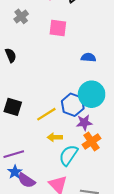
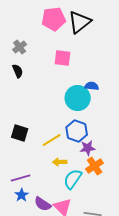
gray cross: (21, 16) -> (20, 47), moved
black semicircle: (11, 55) -> (18, 71), moved
cyan circle: (92, 94) -> (78, 98), moved
purple semicircle: (26, 180) -> (43, 204), moved

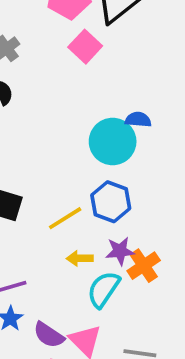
pink square: (63, 58) -> (85, 47), moved, turned 36
purple star: (88, 148) -> (120, 251), moved

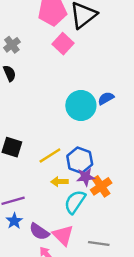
blue semicircle: (138, 120) -> (106, 98), moved, turned -35
blue hexagon: (111, 202) -> (80, 160), moved

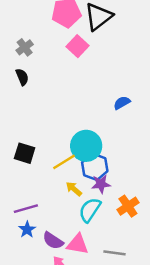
cyan circle: (81, 105) -> (86, 146), moved
yellow arrow: (59, 182) -> (74, 189), turned 42
orange cross: (101, 186) -> (128, 206), moved
pink triangle: (63, 235) -> (78, 244), turned -35

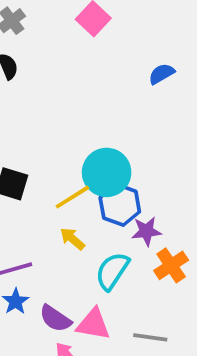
blue semicircle: (122, 103) -> (162, 74), moved
purple star: (101, 184) -> (146, 231), moved
yellow arrow: (74, 189) -> (72, 239), moved

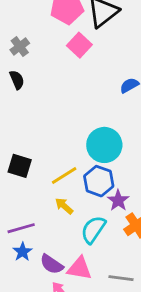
cyan circle: (107, 172) -> (104, 145), moved
purple star: (146, 231) -> (118, 200), turned -30

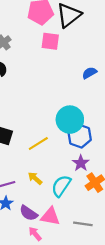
pink square: (79, 45) -> (50, 41), turned -36
blue hexagon: (99, 181) -> (80, 136), moved
yellow arrow: (64, 206) -> (35, 178), moved

